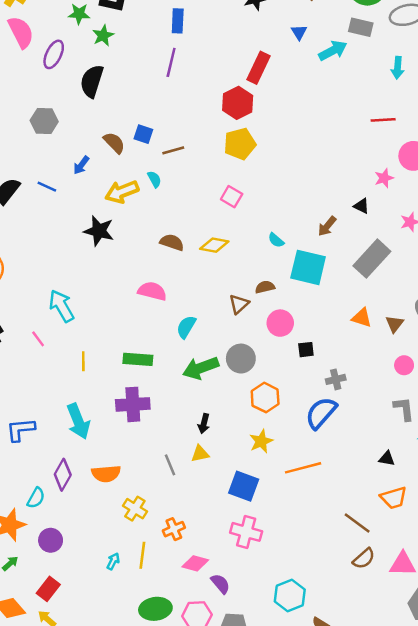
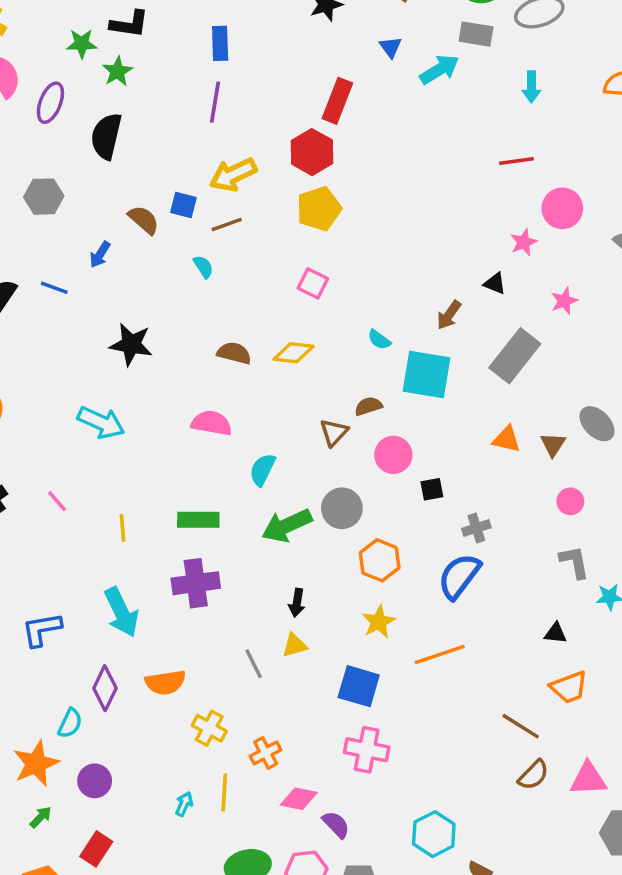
yellow arrow: (122, 192) -> (233, 175), moved
cyan arrow: (62, 306) -> (101, 423), moved, turned 148

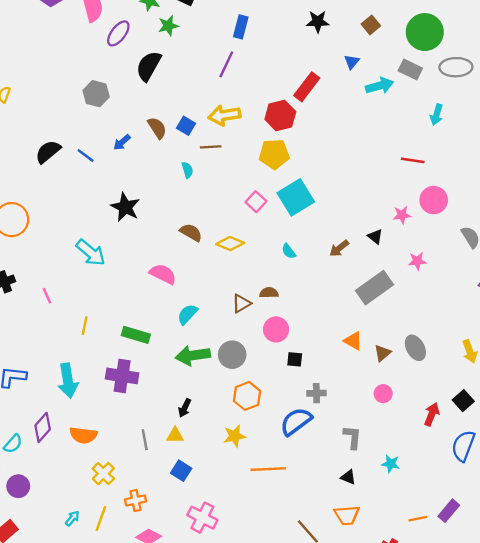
cyan square: (427, 374) -> (296, 197), moved, turned 33
gray L-shape: (574, 562) -> (352, 437), moved
blue square: (359, 686) -> (181, 471), moved, size x0.7

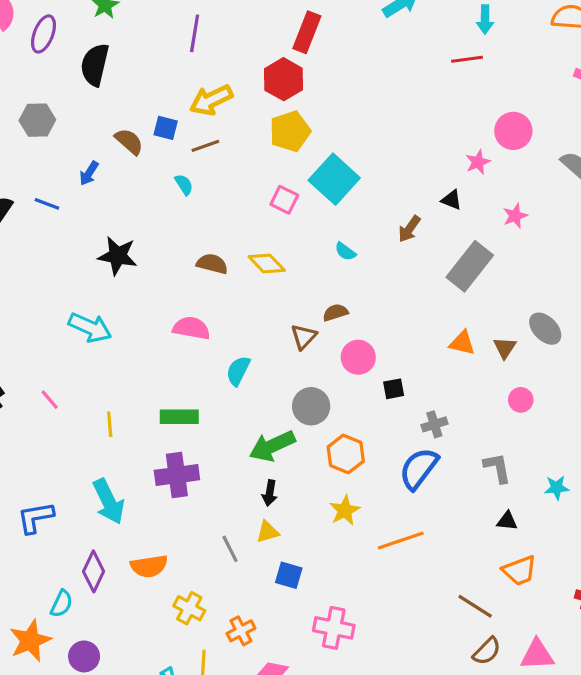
red line: (413, 160) -> (467, 59), moved
yellow diamond: (230, 244) -> (267, 264), turned 40
green arrow: (193, 355) -> (272, 446), moved

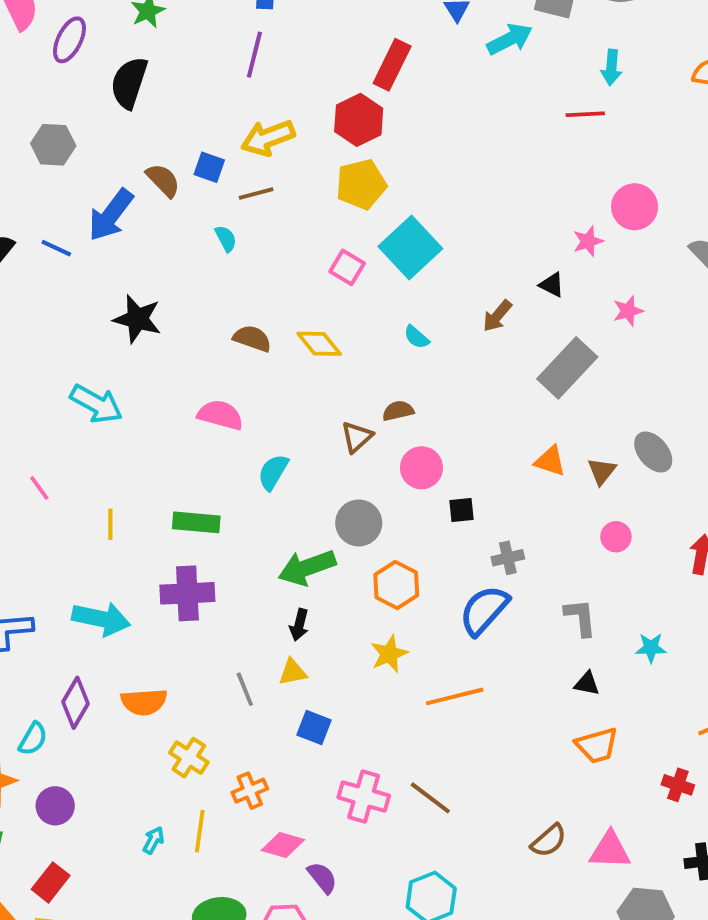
blue arrow: (89, 173) -> (111, 215), size x1.8
cyan arrow: (109, 502) -> (101, 619), turned -57
brown line: (475, 606) -> (430, 798), moved

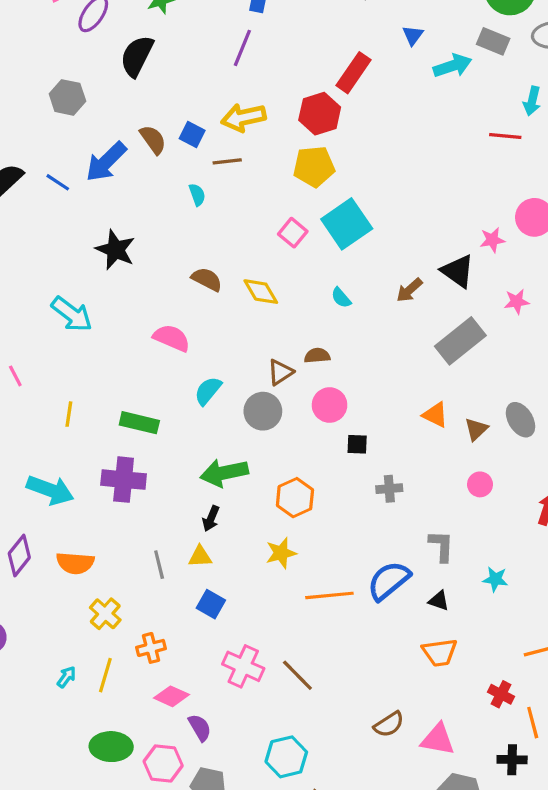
black triangle: (552, 285) -> (458, 271), size x1.6
gray circle: (359, 523) -> (263, 411), moved
blue semicircle: (484, 610) -> (389, 581), moved

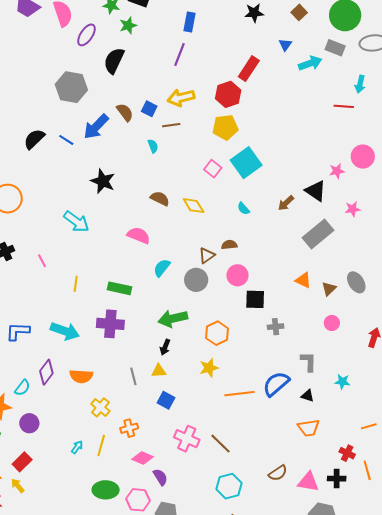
gray hexagon: (67, 97) -> (71, 87), size x1.4
black square: (357, 444) -> (255, 299), size x1.5
cyan hexagon: (286, 757) -> (229, 486), moved
black cross: (512, 760) -> (337, 479), moved

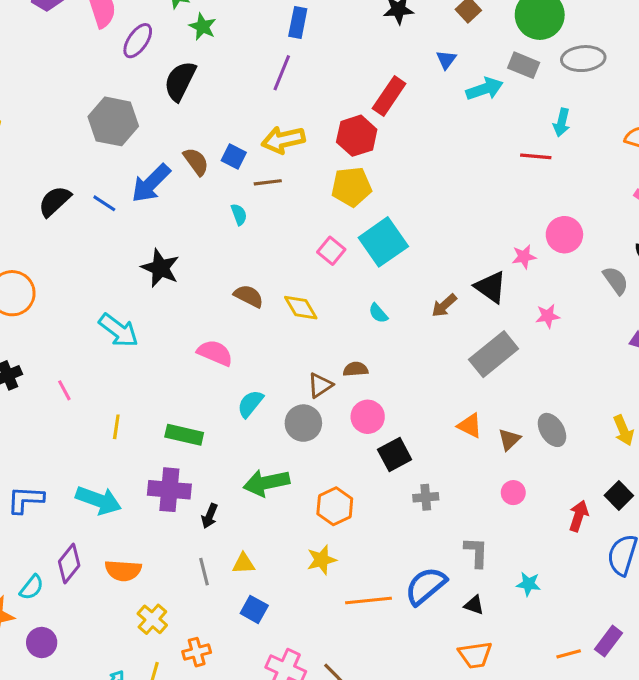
green star: (128, 25) -> (203, 27), turned -30
black square: (255, 299) -> (395, 455), turned -30
black arrow: (165, 347) -> (210, 516), moved

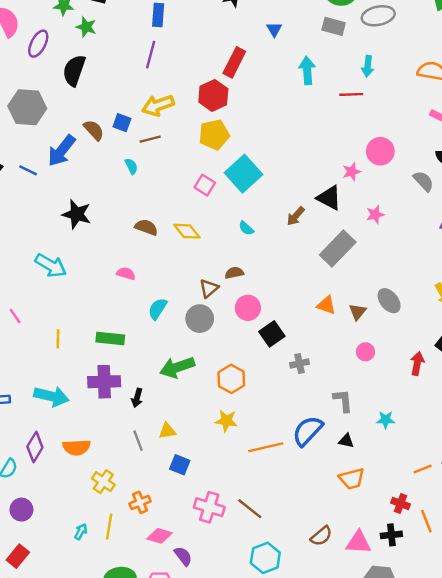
cyan arrow: (485, 89) -> (307, 70), moved, turned -68
pink semicircle: (215, 353) -> (126, 274), size x0.7
yellow star: (322, 560) -> (226, 421), turned 30

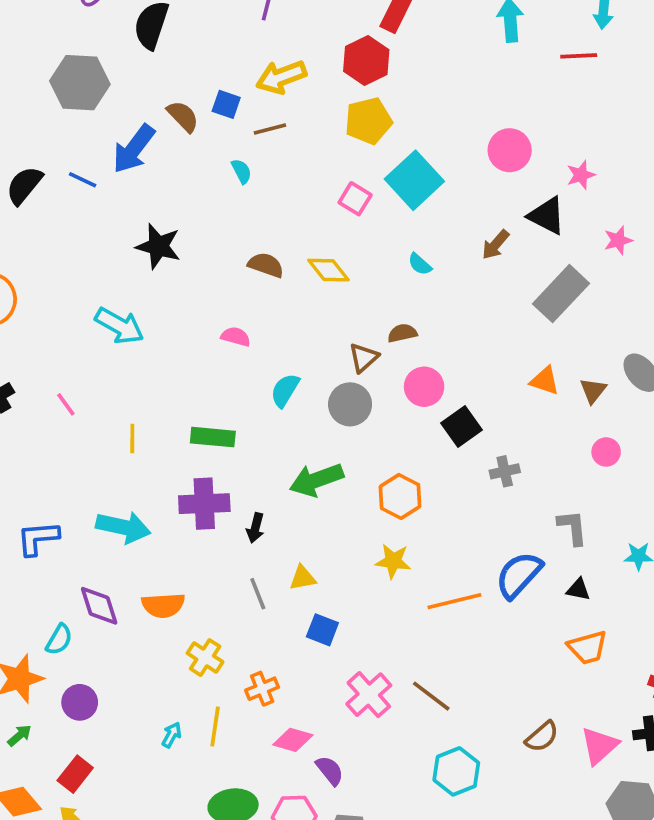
pink circle: (380, 151) -> (510, 150), moved
purple diamond: (35, 447) -> (99, 606), turned -48
pink cross: (209, 507) -> (369, 695), turned 32
pink triangle: (359, 542) -> (599, 746), turned -44

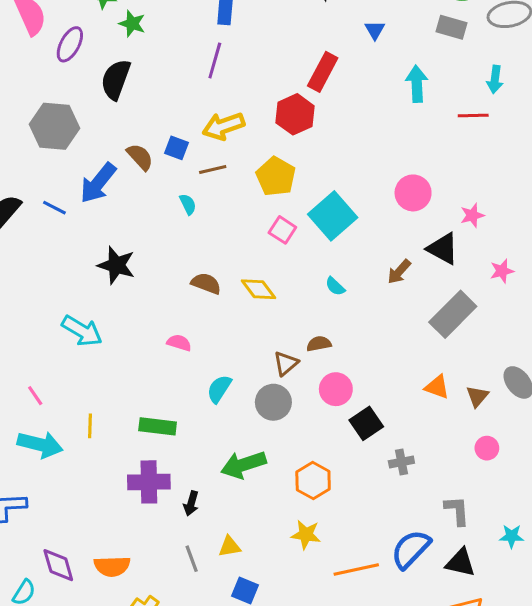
yellow pentagon: (368, 121) -> (276, 176), moved, turned -30
cyan arrow: (123, 527) -> (40, 445), moved
black triangle: (578, 589) -> (460, 563), size x1.5

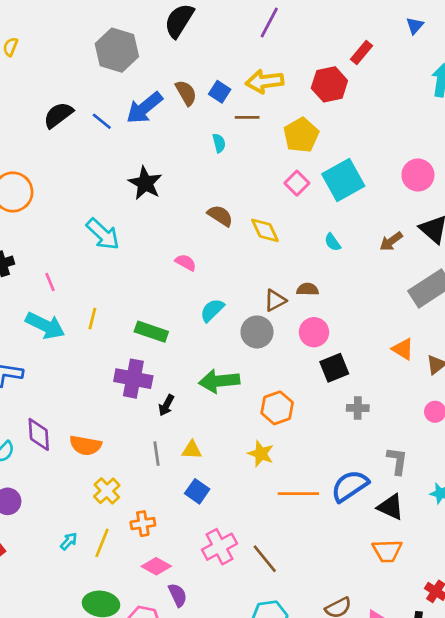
red rectangle: (323, 72) -> (361, 52), size x0.7

